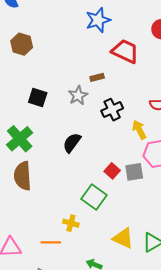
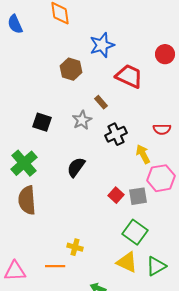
brown hexagon: (22, 44) -> (71, 69), moved
brown rectangle: (97, 77) -> (101, 102), turned 64
green square: (94, 197) -> (135, 232), moved

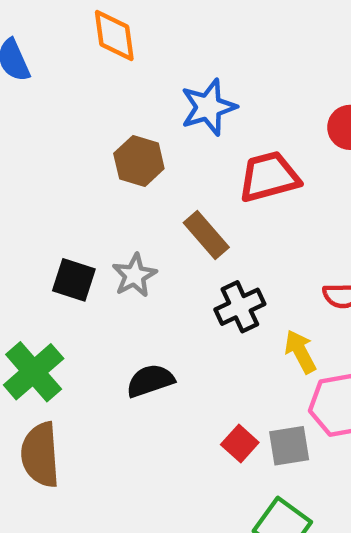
red trapezoid: (129, 76) -> (269, 177), turned -40
brown rectangle: (101, 102) -> (206, 235), size x1.5
gray star: (82, 120) -> (134, 275), moved
black semicircle: (76, 167) -> (150, 381), turned 35

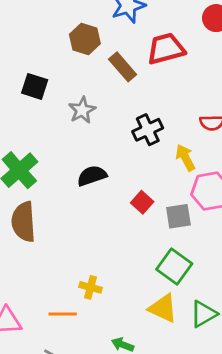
brown rectangle: (206, 235) -> (123, 67), moved
black square: (74, 280) -> (35, 86), moved
red square: (240, 444) -> (142, 202), moved

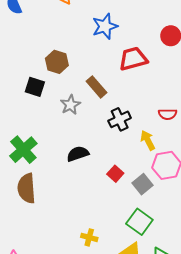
brown hexagon: (85, 39) -> (57, 62), moved
brown rectangle: (123, 67) -> (97, 87), moved
gray square: (178, 216) -> (143, 184), turned -30
yellow cross: (90, 287) -> (89, 237), moved

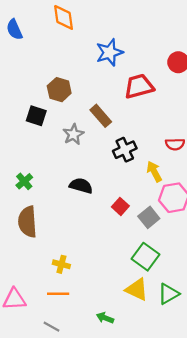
green cross: (23, 150) -> (24, 181), size x0.6
black semicircle: (78, 154) -> (81, 186), turned 35
yellow cross: (89, 237) -> (61, 264), moved

